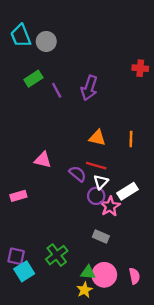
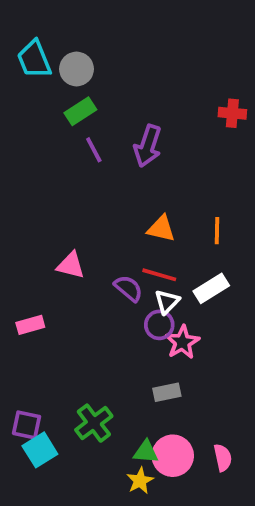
green rectangle: (33, 79) -> (80, 111), moved
white rectangle: (127, 191) -> (211, 288), moved
gray rectangle: (101, 236) -> (167, 392), turned -35

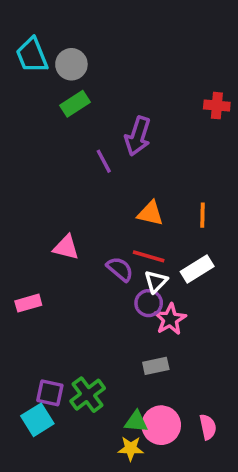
purple line: (94, 150) -> (104, 161), moved
purple square: (26, 425) -> (50, 393), moved
yellow star: (140, 481) -> (131, 449), turned 30

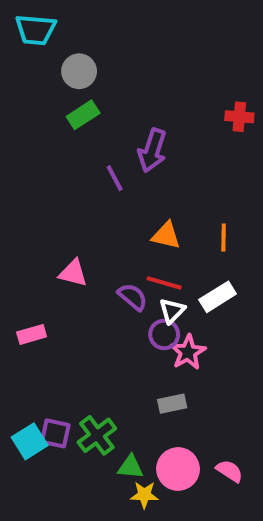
cyan trapezoid: (32, 55) -> (36, 30), moved, turned -63
cyan square: (37, 420) -> (30, 441), moved
green triangle: (136, 422) -> (131, 467), moved
pink semicircle: (208, 427) -> (229, 471), turned -45

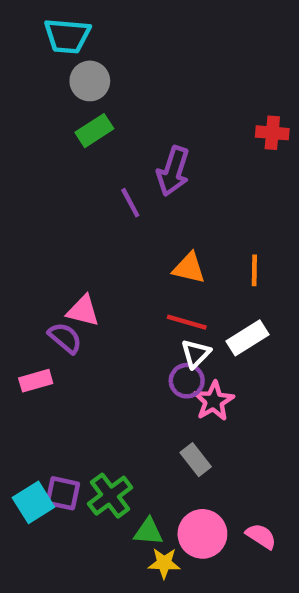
cyan trapezoid: (36, 30) -> (67, 36), moved
purple semicircle: (132, 297) -> (65, 338), moved
gray rectangle: (172, 404) -> (196, 460), turned 64

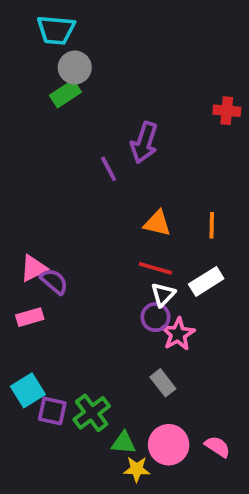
green rectangle: (94, 131) -> (65, 94), moved
pink triangle: (83, 311) -> (33, 268), moved, turned -40
cyan square: (33, 502) -> (28, 390), moved

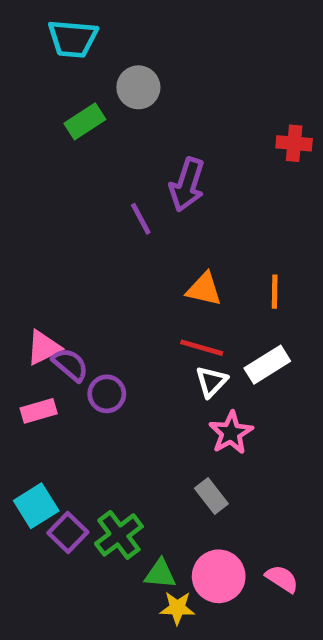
gray circle: (75, 68) -> (138, 87), moved
purple circle: (155, 317) -> (107, 394), moved
purple square: (52, 411) -> (68, 533), turned 32

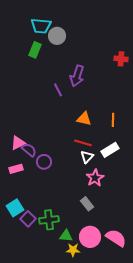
cyan trapezoid: (73, 39) -> (41, 26), moved
green rectangle: (85, 121) -> (35, 50), turned -35
green cross: (119, 535) -> (49, 220), turned 30
pink semicircle: (282, 579) -> (116, 238), size x1.5

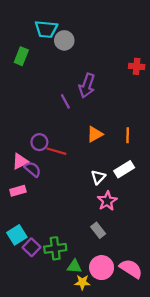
green rectangle: (35, 50) -> (21, 56), moved
orange triangle: (84, 119) -> (95, 134), turned -42
red line: (83, 143) -> (56, 151), moved
purple circle: (44, 162) -> (39, 142), moved

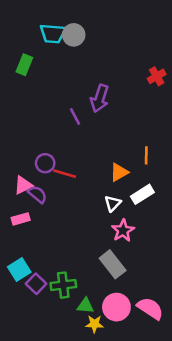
gray circle: (64, 40) -> (74, 35), moved
red cross: (137, 66) -> (157, 76), turned -35
orange triangle: (95, 134) -> (119, 172), moved
gray rectangle: (98, 230) -> (113, 264), size x1.5

